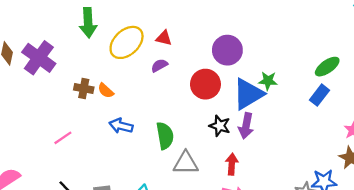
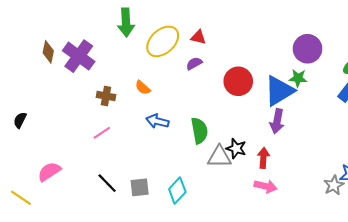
purple circle: (227, 50) -> (308, 49), moved
brown cross: (84, 88) -> (106, 96), moved
black star: (220, 126) -> (236, 148), moved

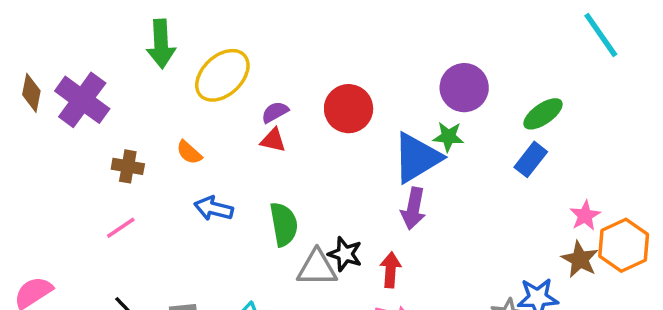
red triangle: (198, 37) -> (273, 140), moved
red circle: (238, 81) -> (349, 109), moved

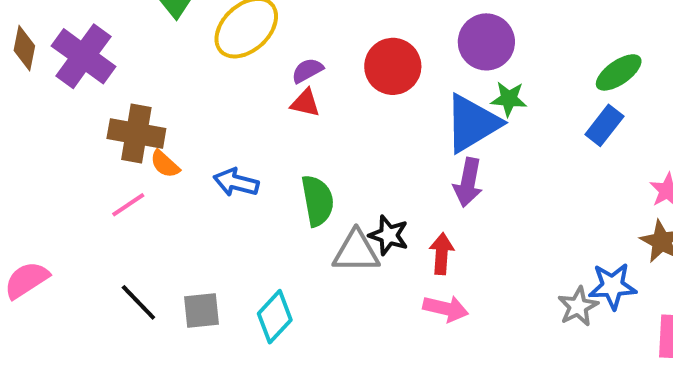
purple circle: (464, 88) -> (486, 42), moved
orange semicircle: (189, 152) -> (165, 164), moved
brown cross: (128, 166) -> (136, 134), size x1.5

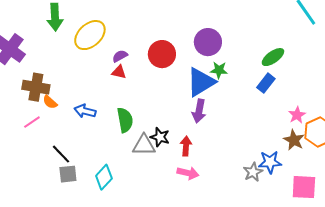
black line: (138, 302) -> (61, 154), moved

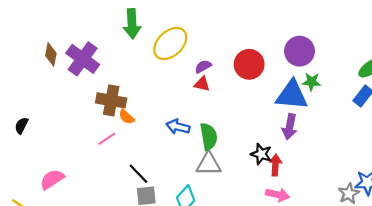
blue triangle: (201, 82) -> (292, 95), turned 36
blue arrow: (85, 111) -> (178, 127), moved
black star: (160, 137) -> (261, 154), moved
gray triangle: (144, 145) -> (209, 164), moved

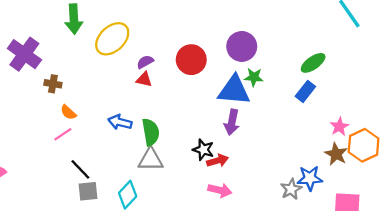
brown cross: (111, 100) -> (53, 84), moved, size x0.6
pink line: (107, 139) -> (63, 134), moved
red arrow: (275, 165) -> (218, 161), turned 70

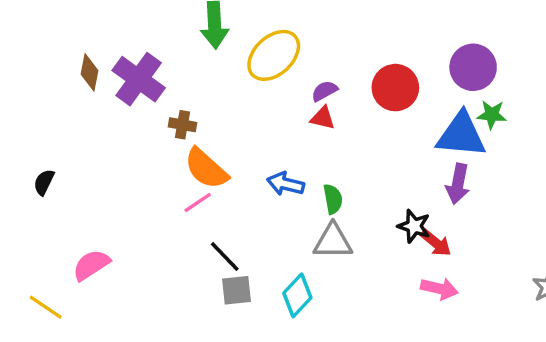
orange semicircle: (68, 112) -> (206, 169), size x1.8
green semicircle: (151, 132) -> (333, 199), size x0.7
red arrow: (218, 161) -> (436, 243), turned 55

